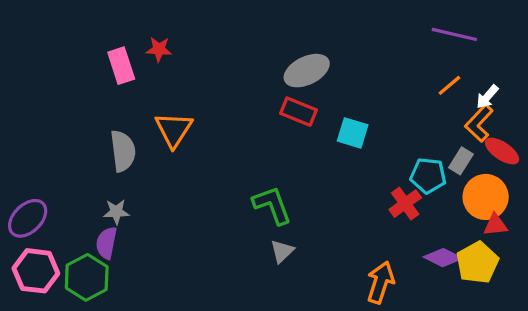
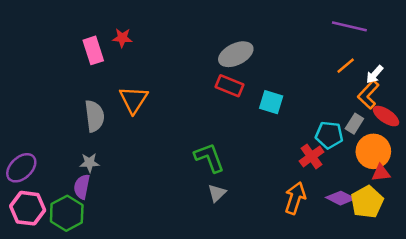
orange arrow: (381, 282) -> (295, 198), moved

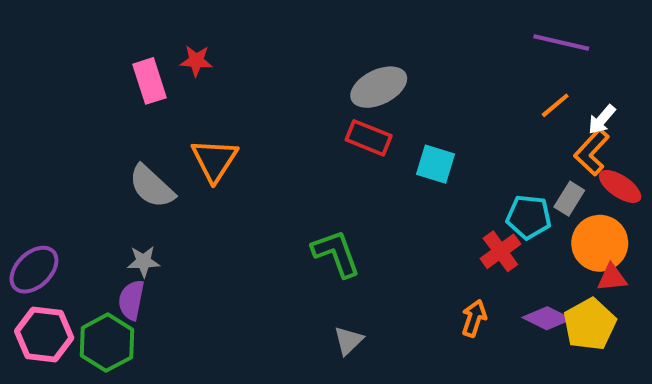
gray semicircle: (94, 116) -> (152, 186), turned 140
gray triangle: (217, 193) -> (348, 341), moved
orange arrow: (295, 198) -> (474, 318), size x0.7

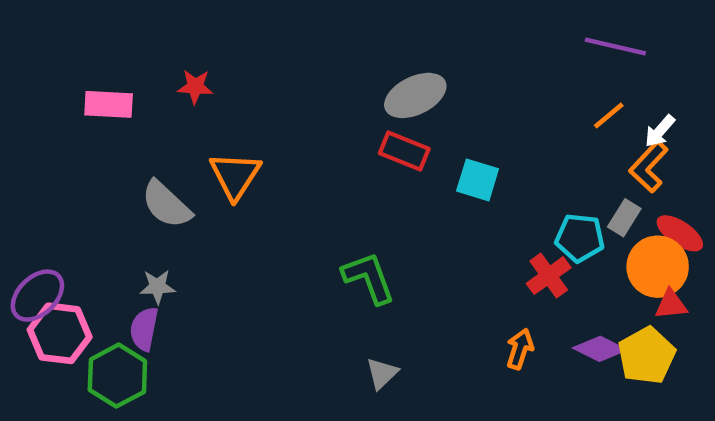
red star: (196, 61) -> (195, 87), moved
pink rectangle: (150, 81) -> (109, 104), moved, turned -69
red ellipse: (620, 186) -> (680, 233), moved
pink hexagon: (44, 334) -> (60, 333), moved

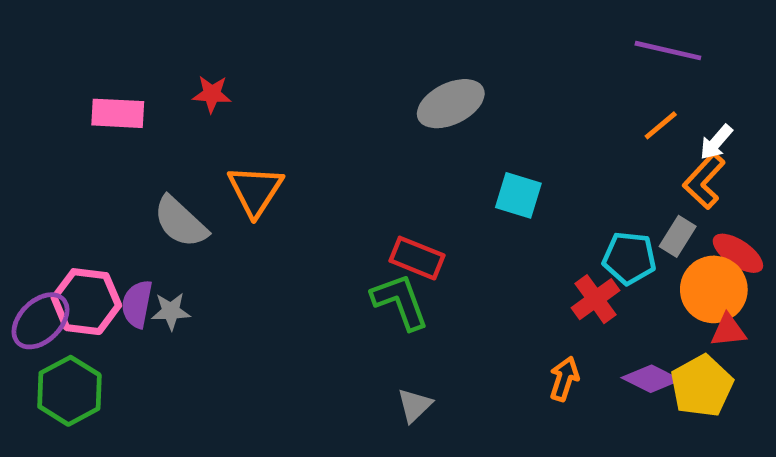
red rectangle: (404, 151) -> (417, 258), moved
purple semicircle: (144, 329) -> (137, 304), moved
pink hexagon: (60, 333) -> (86, 302), moved
green hexagon: (117, 376) -> (69, 391), moved

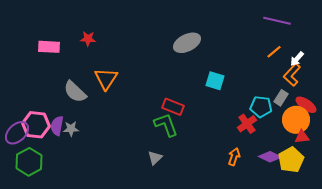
gray triangle: (415, 405) -> (155, 158), moved

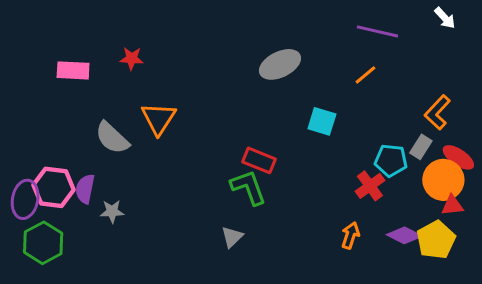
purple line: (277, 21) -> (377, 31), moved
orange line: (274, 52) -> (365, 75), moved
white arrow: (297, 59) -> (445, 18), moved, turned -84
gray star: (71, 129) -> (112, 211), moved
purple ellipse: (17, 133) -> (25, 199), turned -35

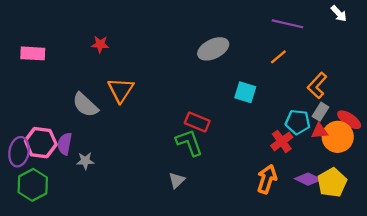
pink rectangle: (73, 70) -> (33, 53), moved
orange L-shape: (437, 112) -> (317, 85), moved
red triangle: (452, 205) -> (319, 131), moved
orange arrow: (350, 235) -> (267, 179), size x1.4

